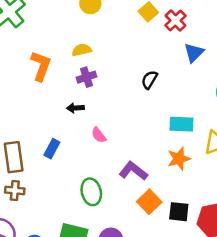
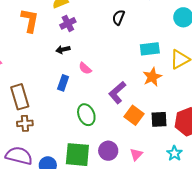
blue rectangle: (52, 149) -> (63, 83), moved
purple L-shape: (133, 171) -> (117, 93), turned -70

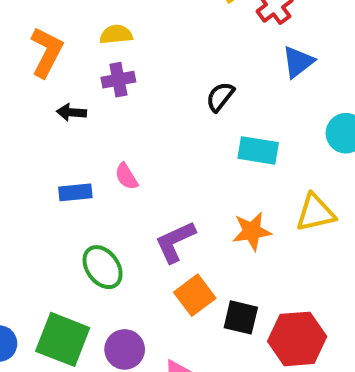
cyan rectangle: (150, 49) -> (258, 150), moved
black arrow: (63, 50) -> (71, 112), moved
blue rectangle: (63, 83) -> (75, 192), turned 49
green ellipse: (86, 115) -> (103, 267), turned -30

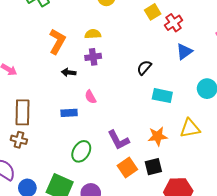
pink semicircle: (126, 176) -> (90, 97), moved
purple L-shape: (175, 242) -> (118, 140), turned -95
green ellipse: (103, 267) -> (81, 151), turned 65
black square: (241, 317) -> (153, 167), moved, turned -30

